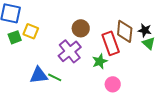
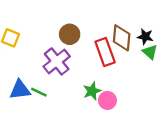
green star: (100, 61) -> (92, 91), moved

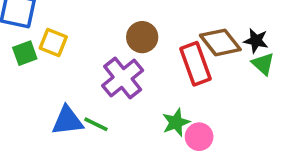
brown diamond: (122, 38) -> (220, 42), turned -44

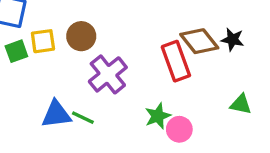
brown circle: (142, 37) -> (81, 36), moved
yellow square: (53, 42) -> (43, 41), turned -30
green triangle: (263, 64) -> (241, 104), moved, turned -30

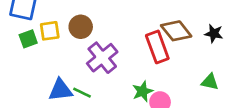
black star: (232, 40) -> (214, 33), moved

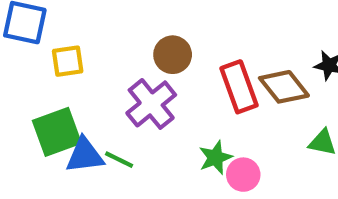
brown circle: (81, 27) -> (173, 55), moved
brown diamond: (176, 31) -> (284, 87), moved
green square: (28, 39) -> (57, 132), moved, size x1.6

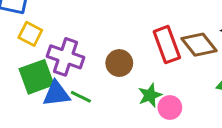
brown circle: (173, 55) -> (119, 63), moved
yellow square: (68, 61) -> (30, 34), moved, turned 35
purple cross: (151, 104) -> (66, 57), moved, turned -32

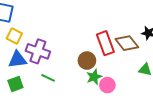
brown circle: (119, 63) -> (87, 61), moved
green square: (36, 77) -> (15, 84), moved, size x0.7
blue triangle: (56, 94) -> (17, 60), moved

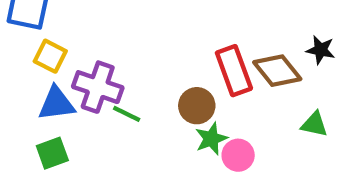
green line: (48, 78) -> (127, 114), moved

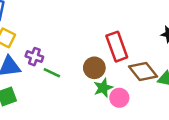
brown diamond: (277, 71) -> (143, 72), moved
purple cross: (98, 87) -> (34, 57), size x0.6

